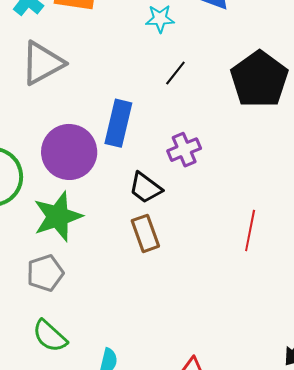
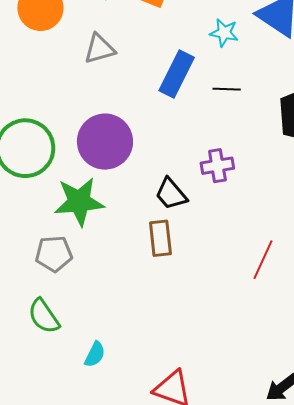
gray triangle: (42, 63) -> (99, 49), size x0.7
black line: (175, 73) -> (227, 89), turned 40
blue rectangle: (118, 123) -> (177, 74), moved

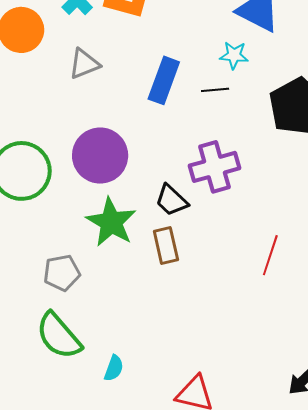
cyan star: (224, 33) -> (234, 55), moved
purple cross: (217, 166) -> (215, 167), size x1.5
green star: (79, 202) -> (111, 222), moved, turned -30
green semicircle: (44, 316) -> (59, 336), size x1.4

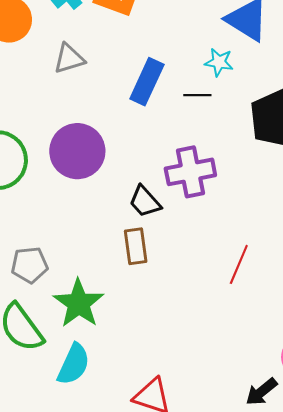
green star: (111, 222) -> (79, 303), moved
cyan semicircle: (114, 368) -> (74, 364), size x1.6

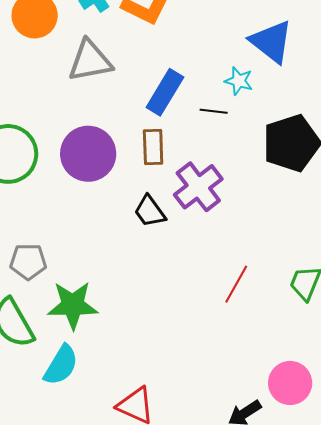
gray triangle: (69, 59) -> (90, 61), size x1.4
purple cross: (190, 172) -> (198, 187), turned -33
brown rectangle: (136, 246) -> (153, 147), moved
green star: (79, 303) -> (73, 305), turned 30

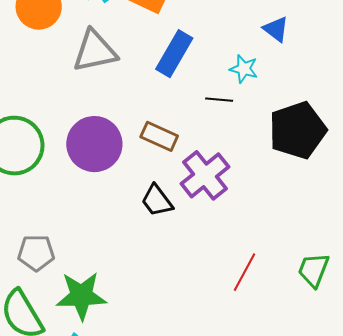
blue triangle: (271, 42) -> (276, 29), size x0.6
blue rectangle: (165, 92) -> (174, 54), moved
brown rectangle: (153, 147) -> (159, 136), turned -63

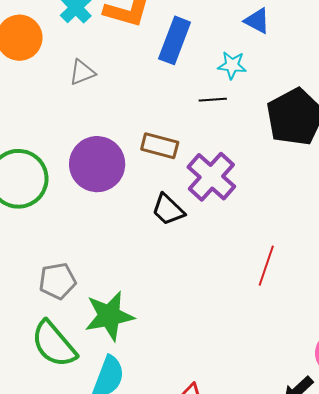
gray triangle: (95, 51) -> (82, 72), size x0.6
blue rectangle: (174, 54) -> (175, 40), moved

